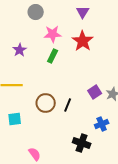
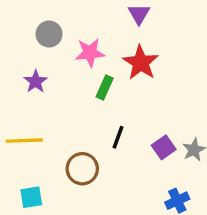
gray circle: (36, 12) -> (49, 34), moved
green rectangle: (53, 56) -> (105, 87), moved
black line: (68, 105) -> (118, 137), moved

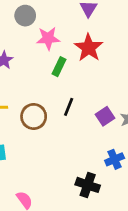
gray circle: (49, 34) -> (25, 16), moved
brown circle: (82, 169) -> (34, 117), moved

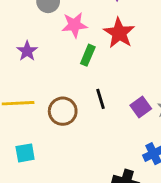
black line: (69, 107) -> (100, 99), turned -36

